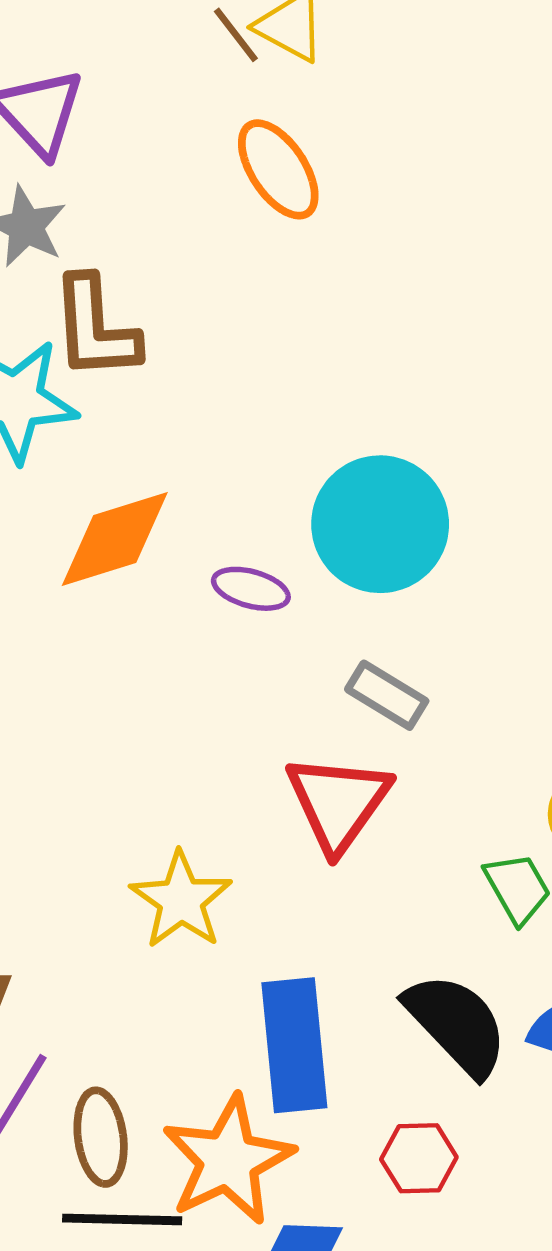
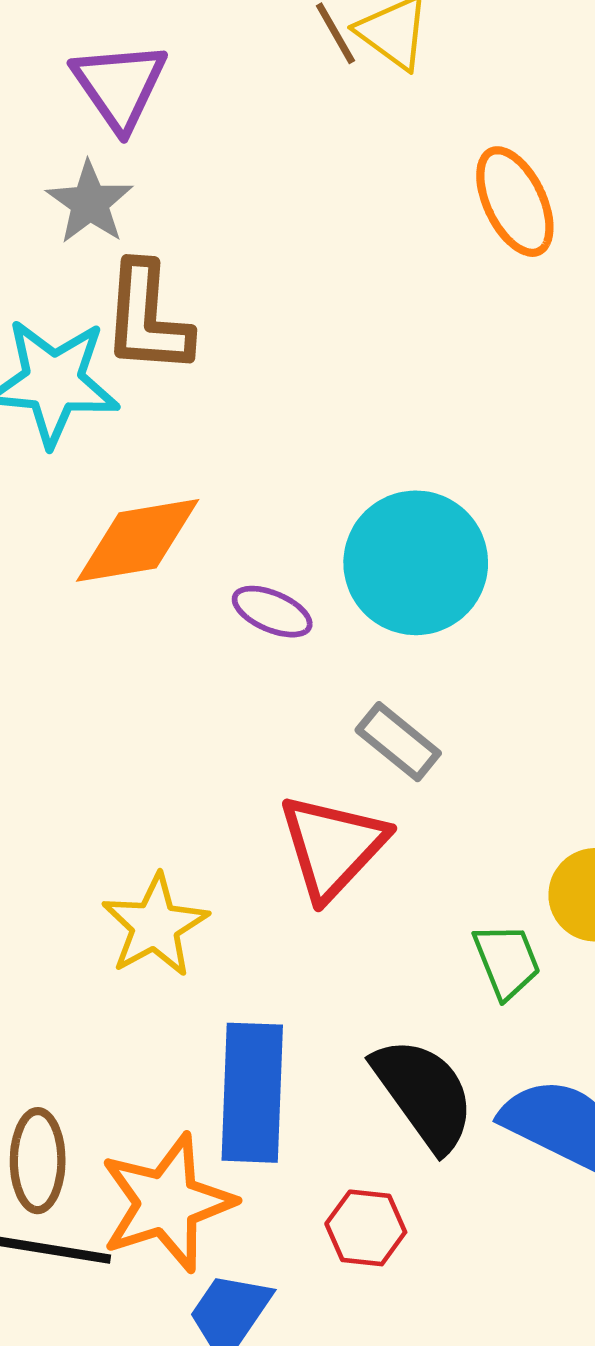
orange ellipse: (278, 169) -> (515, 202), moved

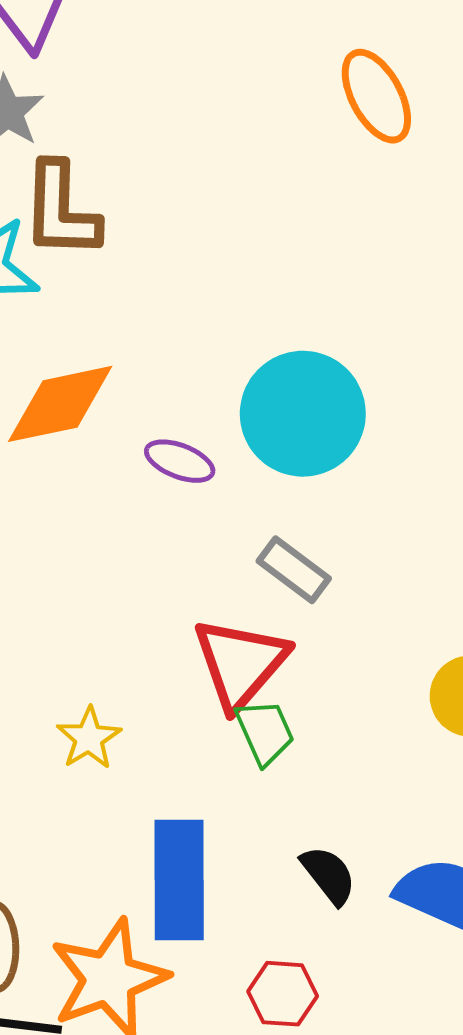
yellow star: (155, 926) -> (89, 738), size x0.7
green trapezoid: (507, 961) -> (265, 732), moved
black semicircle: (424, 1094) -> (329, 875), size x0.6

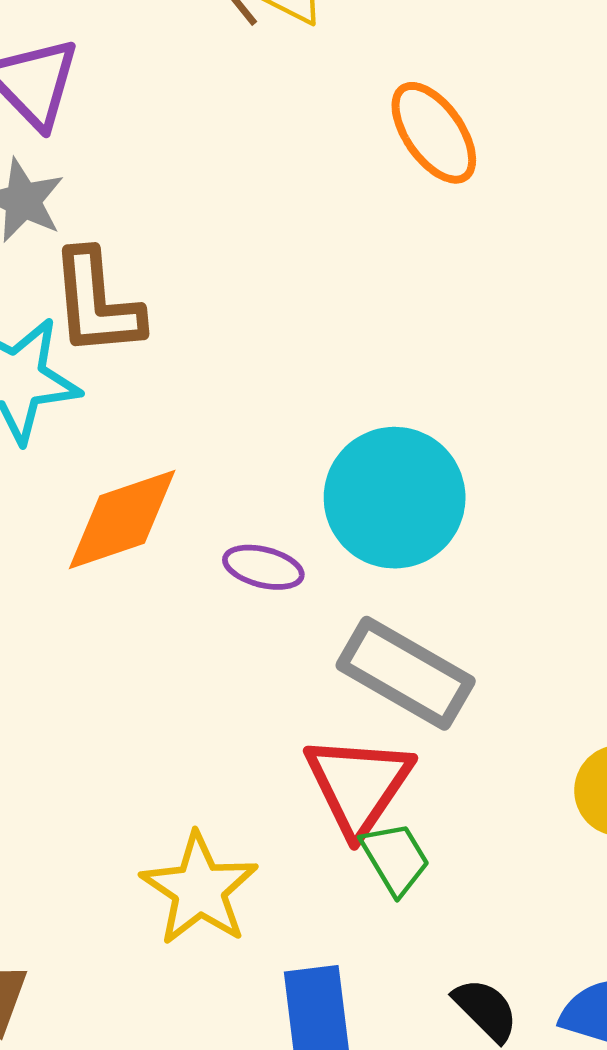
gray rectangle: (294, 570) -> (406, 673), size x1.6
yellow star: (89, 738) -> (199, 889), size x1.6

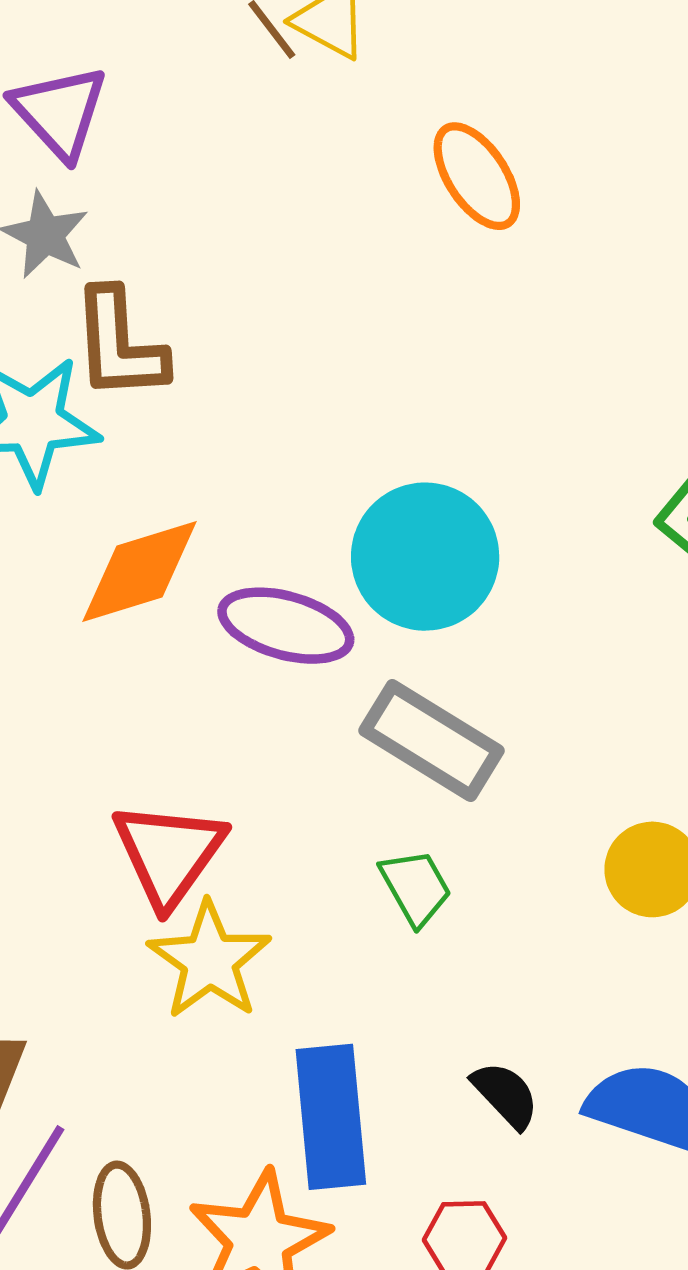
purple ellipse: (263, 567) -> (286, 626), size x1.6
red triangle: (358, 785) -> (169, 854), moved
green trapezoid: (395, 858) -> (416, 887), moved

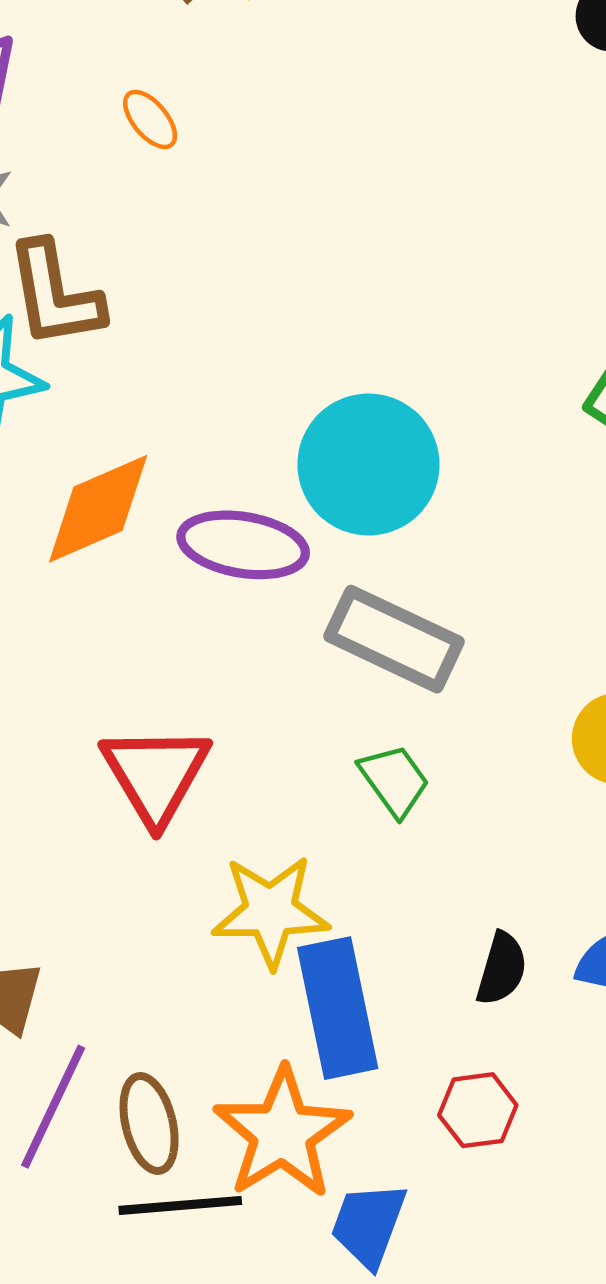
orange ellipse: (477, 176) -> (150, 119), moved, size x0.6
yellow star: (209, 960) -> (270, 911), moved, turned -30
black semicircle: (505, 1095) -> (502, 969), turned 66

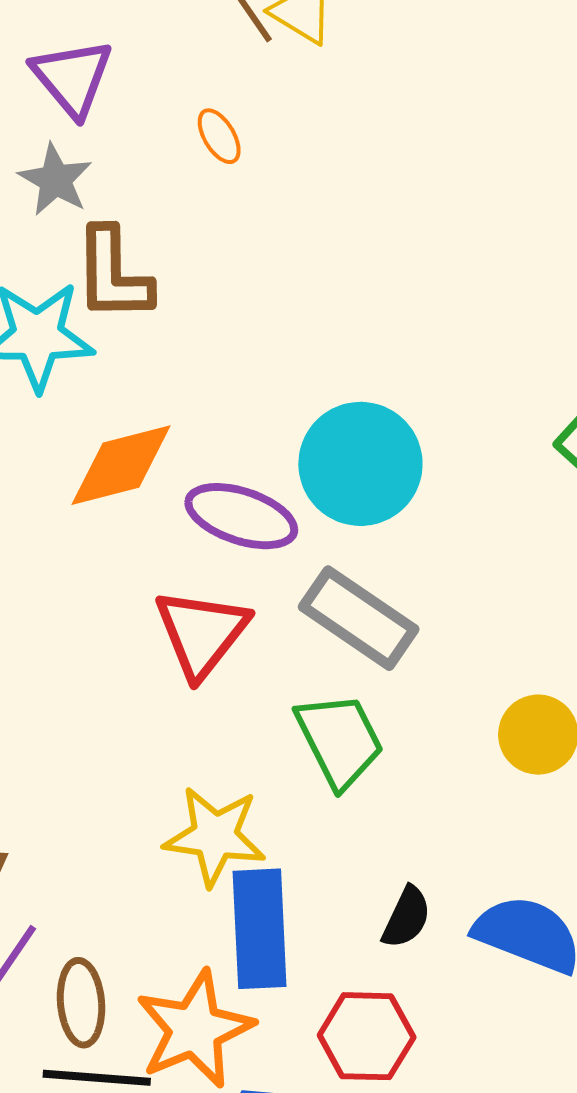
red triangle: (156, 774) -> (201, 633), moved
green trapezoid: (394, 780) -> (340, 740), size x1.5
red hexagon: (478, 1110) -> (367, 1036), size x1.4

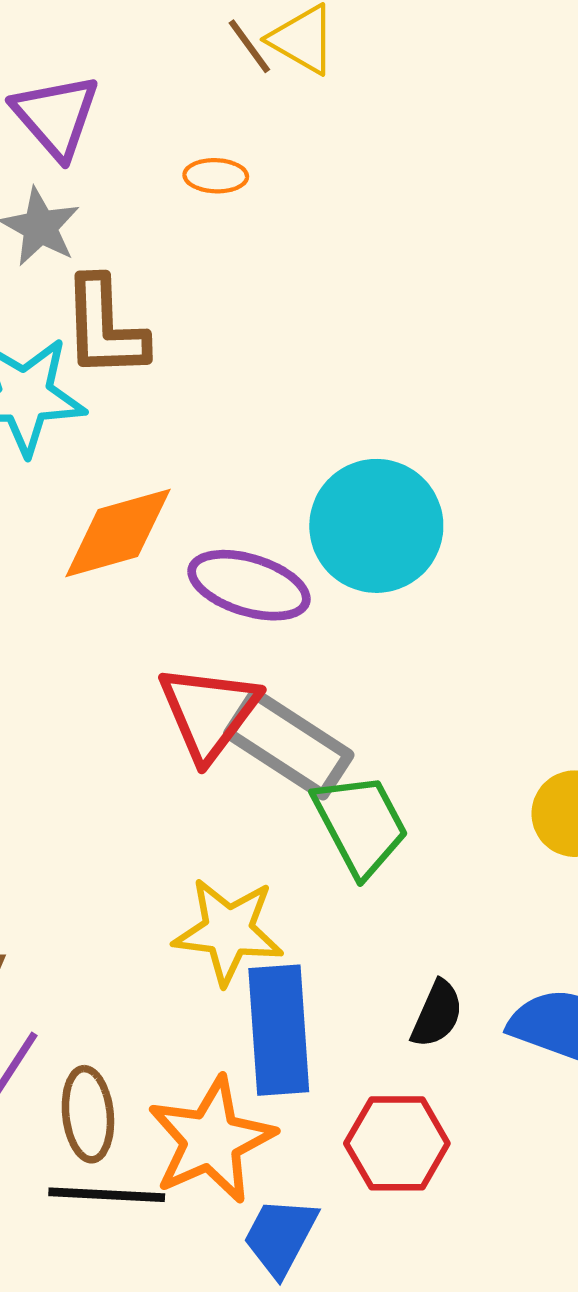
orange ellipse: (219, 136) -> (216, 176), turned -56
gray rectangle: (359, 618) -> (289, 744), moved

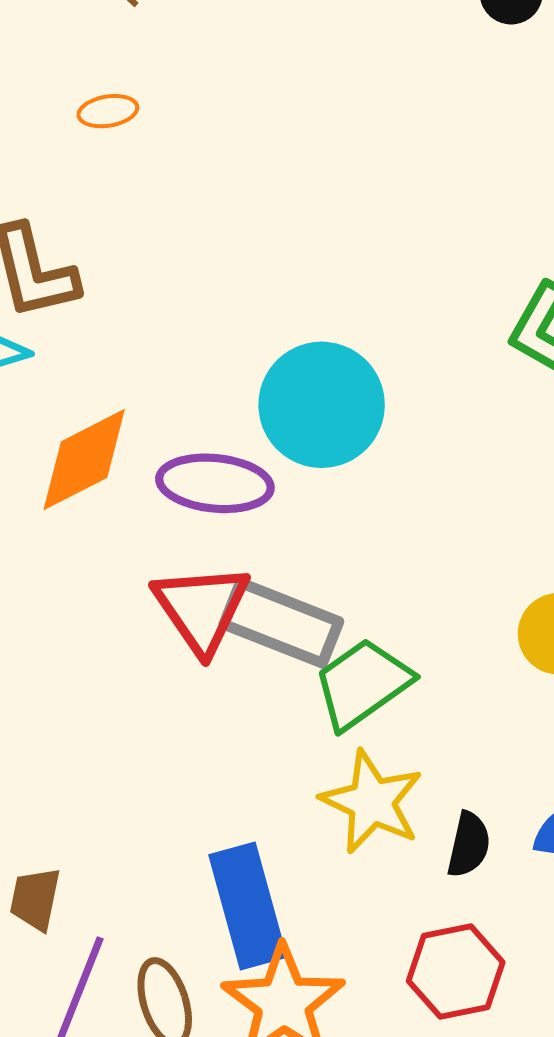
green trapezoid: (361, 825) -> (363, 684), turned -86
yellow star: (228, 931) -> (372, 802), moved, turned 30
blue rectangle: (279, 1030) -> (248, 906), moved

